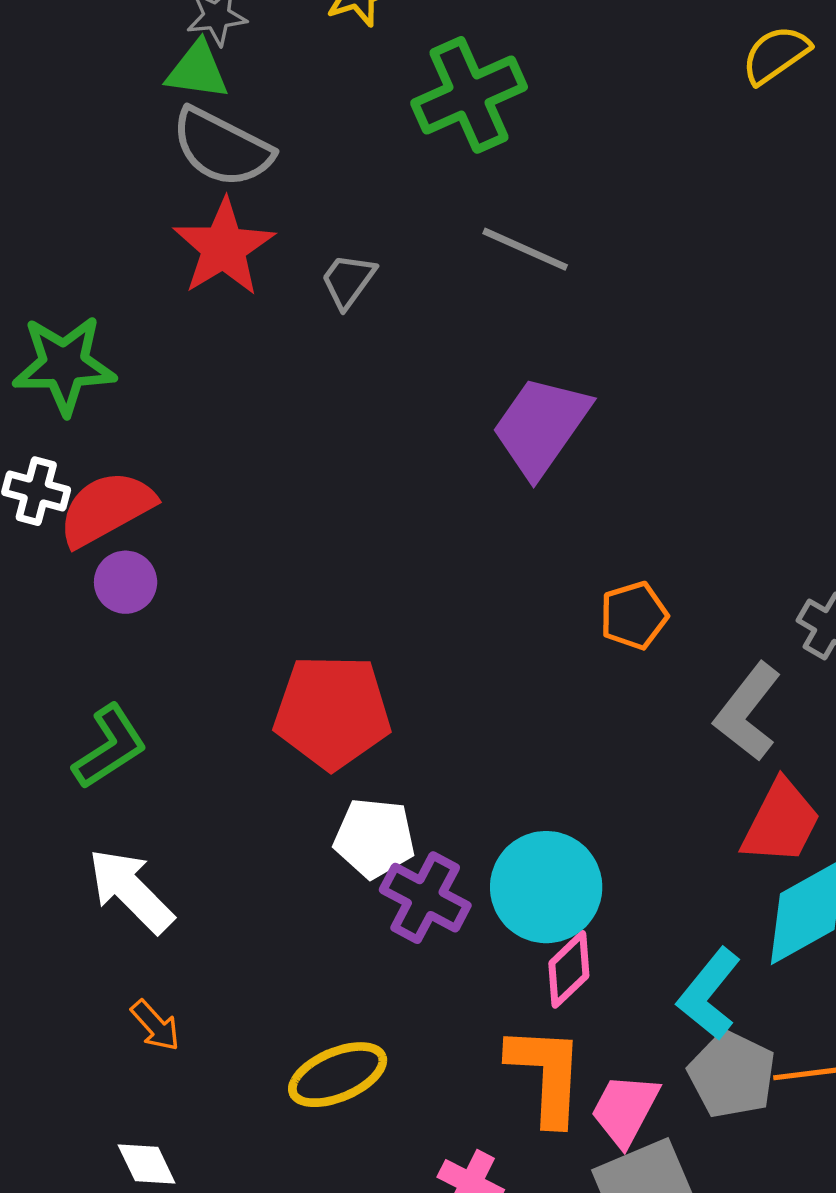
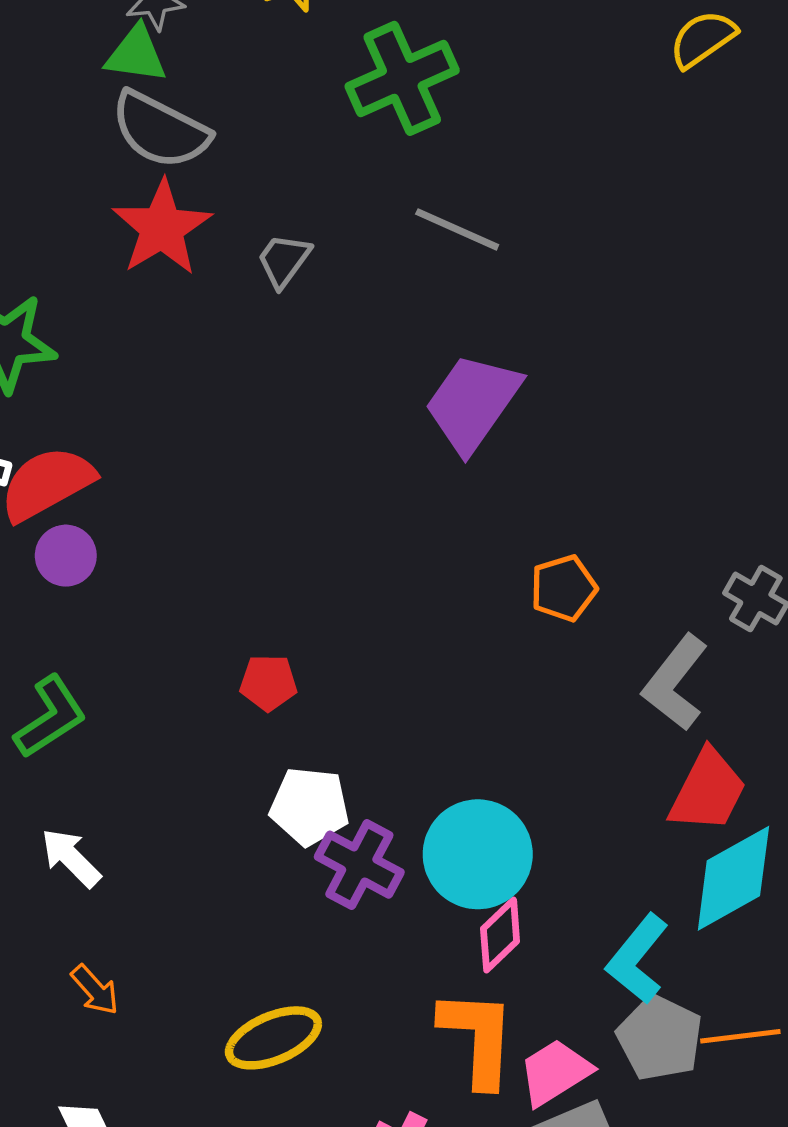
red pentagon: (332, 712) -> (268, 683), size x0.5
white arrow: (131, 891) -> (71, 858), size x0.7
pink trapezoid: (625, 1110) -> (555, 1072), turned 30

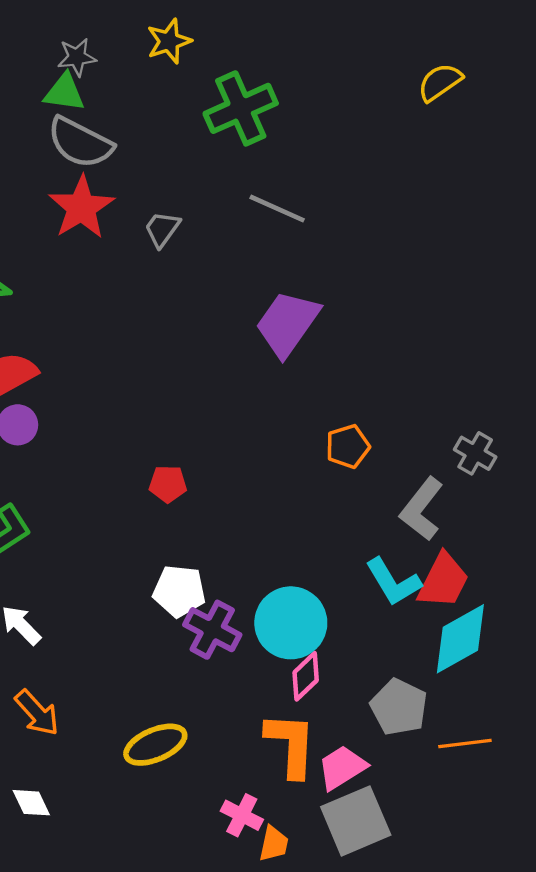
red pentagon: (268, 683) -> (168, 484), moved
cyan L-shape: (637, 959) -> (393, 582), moved, turned -70
orange arrow: (95, 990) -> (37, 713), size x1.4
gray pentagon: (660, 1038) -> (399, 707), moved

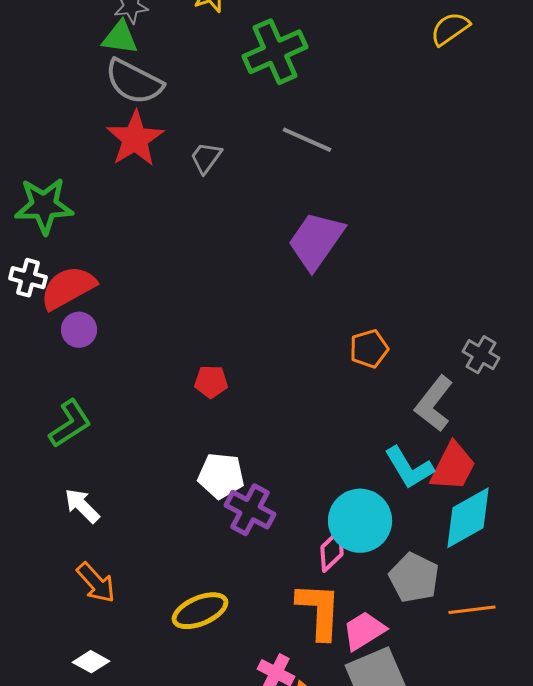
cyan circle: (291, 623) -> (360, 521), moved
white diamond: (31, 803) -> (91, 662), turned -36

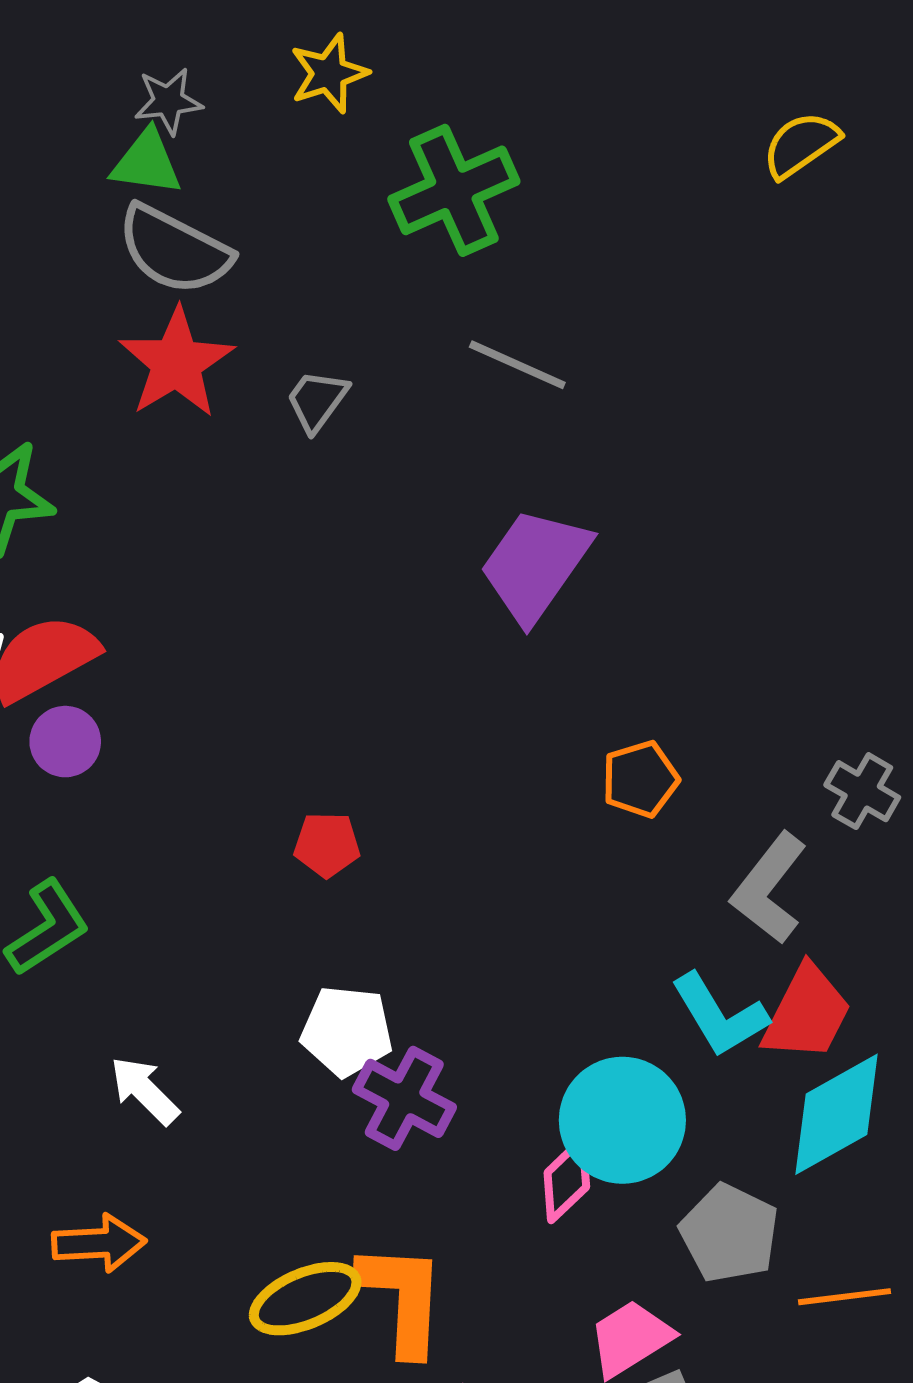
white arrow: (82, 506) -> (145, 1090), moved
orange arrow: (96, 583) -> (99, 1243), turned -51
orange L-shape: (319, 611) -> (402, 1299), moved

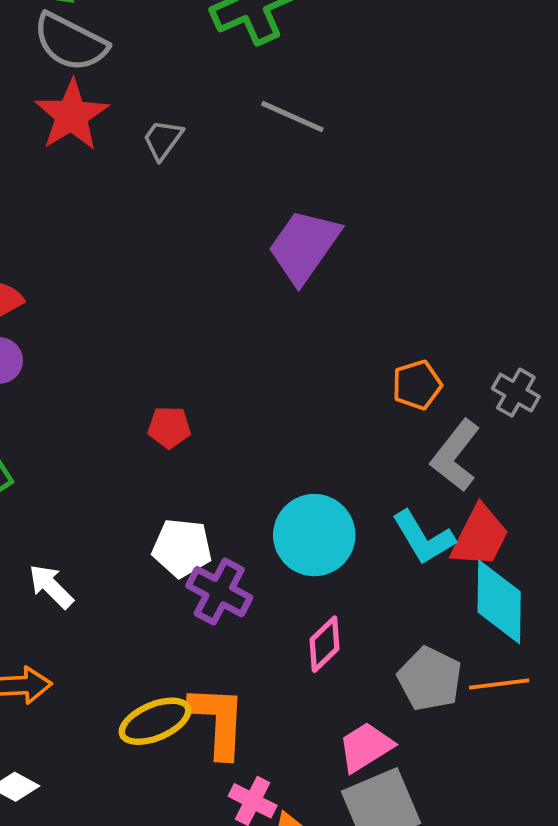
orange pentagon: (640, 779) -> (417, 385), moved
cyan diamond: (837, 1114) -> (499, 602), turned -60
cyan circle: (622, 1120) -> (314, 535), moved
orange line: (844, 1297) -> (499, 684), moved

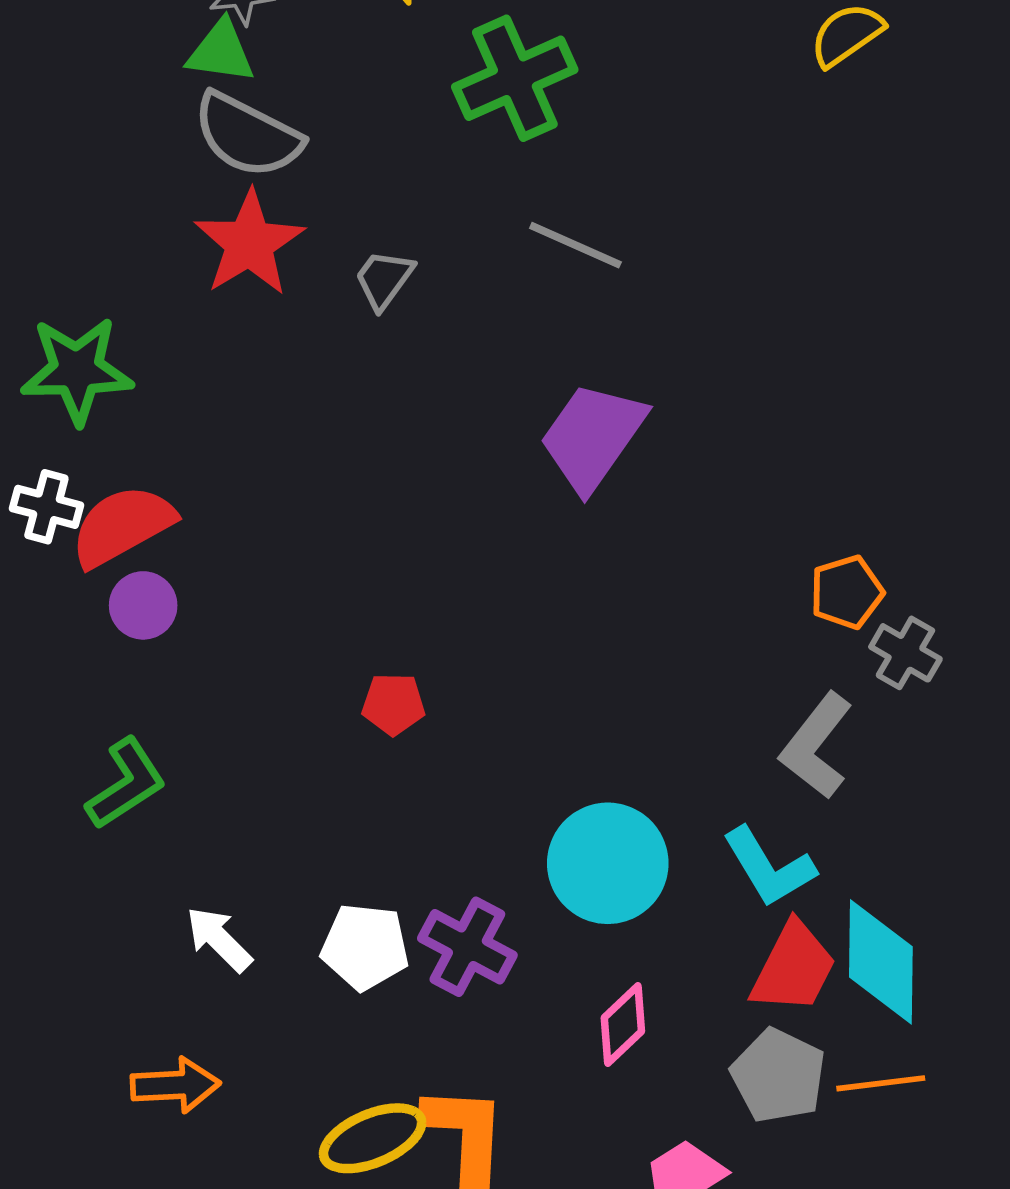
orange pentagon: (417, 385) -> (847, 592), moved
red trapezoid: (480, 536) -> (794, 968), moved
white pentagon: (182, 548) -> (365, 947), moved

